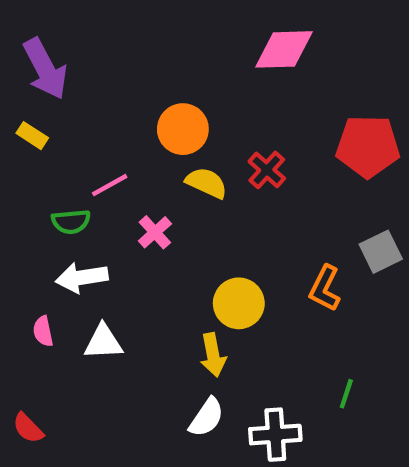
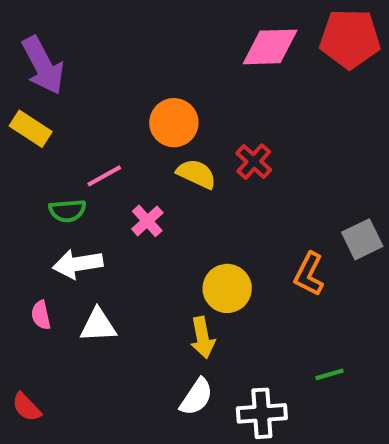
yellow rectangle: (32, 136) -> (31, 129), size x1.4
red pentagon: (368, 146) -> (350, 39), moved
green line: (346, 394) -> (329, 374), turned 56

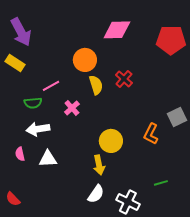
red pentagon: (350, 39) -> (171, 40), moved
pink diamond: (270, 47) -> (117, 30), moved
yellow semicircle: (196, 174) -> (96, 85), turned 48
white cross: (262, 413) -> (128, 202), turned 30

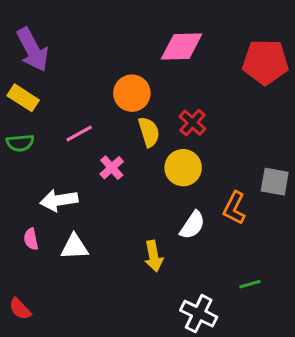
green semicircle: (33, 103) -> (20, 143), moved
gray square: (177, 117) -> (275, 182), turned 36
yellow circle: (111, 141) -> (183, 168), moved
white semicircle: (96, 194) -> (192, 225), moved

